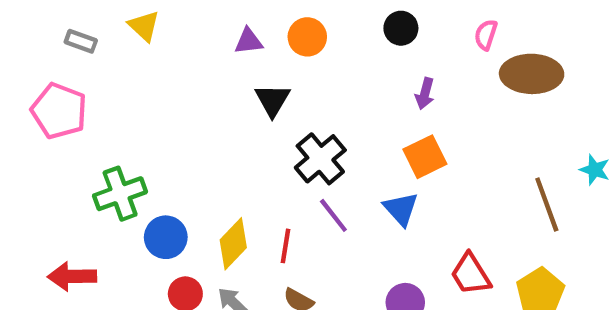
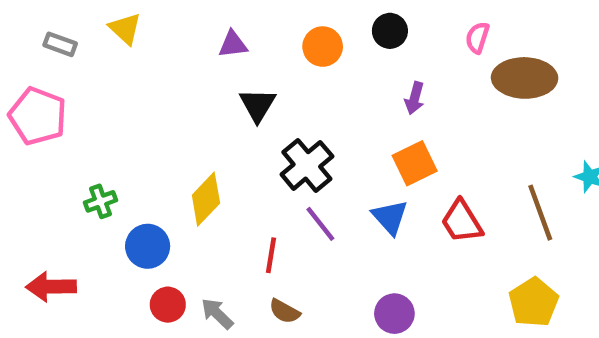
orange circle: (307, 37) -> (323, 47), moved
green cross: (120, 194) -> (100, 201), size x0.6
yellow diamond: (233, 244) -> (206, 199), moved
red trapezoid: (471, 274) -> (462, 222), moved

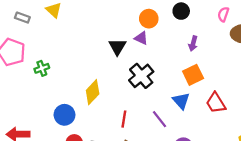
purple triangle: (233, 44) -> (141, 38), moved, turned 32
green cross: (100, 201) -> (42, 68), moved
purple line: (320, 224) -> (160, 119), moved

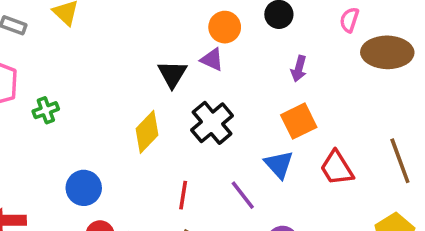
yellow diamond: (93, 92) -> (147, 132), moved

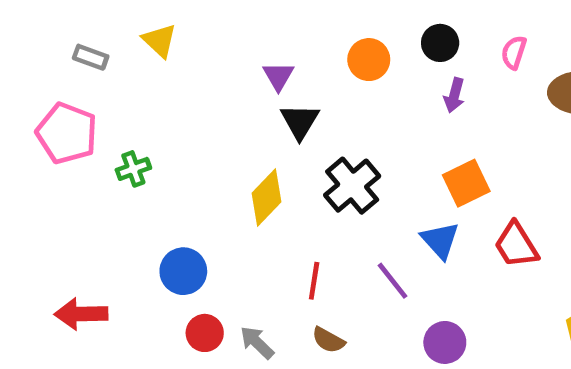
pink semicircle: (349, 20) -> (514, 52), moved
purple triangle: (212, 60) -> (278, 76), moved, turned 35
purple arrow: (299, 69) -> (454, 95), moved

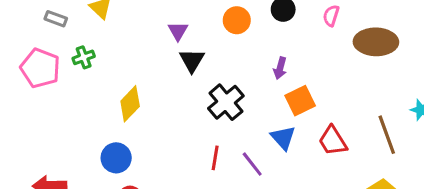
purple arrow: (454, 95) -> (280, 68), moved
green cross: (133, 169) -> (84, 57), moved
yellow diamond: (267, 197) -> (130, 104), moved
red line: (314, 281) -> (215, 158), moved

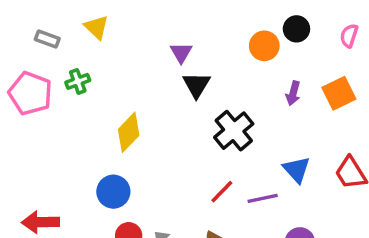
orange circle: (237, 20) -> (264, 46), moved
orange square: (300, 101) -> (339, 93), moved
red line: (215, 158) -> (222, 192), turned 35
purple line: (252, 164) -> (263, 198), turned -64

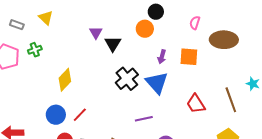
black circle: (296, 29) -> (156, 12), moved
black triangle: (196, 85) -> (113, 44), moved
orange square: (339, 93) -> (189, 57), turned 30
blue triangle: (296, 170) -> (157, 83), moved, size x1.4
red line: (222, 192) -> (80, 115), moved

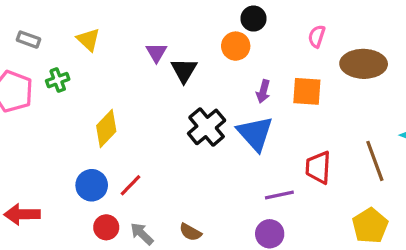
yellow triangle: (46, 18) -> (88, 40), moved
red trapezoid: (196, 104) -> (318, 167), turned 35
purple line: (144, 119) -> (279, 195), moved

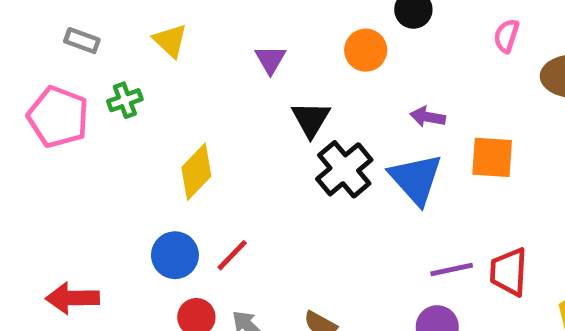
orange circle: (236, 46) -> (366, 50), moved
black triangle: (184, 70) -> (311, 119), moved
purple arrow: (263, 91) -> (428, 117), turned 85
orange square: (307, 91) -> (492, 157), moved
red trapezoid: (318, 167) -> (509, 272), moved

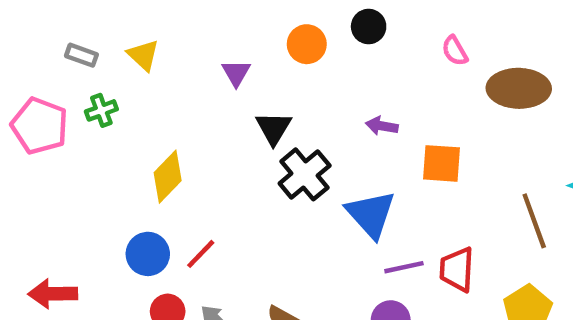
pink semicircle: (506, 36) -> (455, 51), turned -48
gray rectangle: (82, 41) -> (82, 55), moved
orange circle: (366, 50) -> (307, 44), moved
blue triangle: (416, 179) -> (371, 214), moved

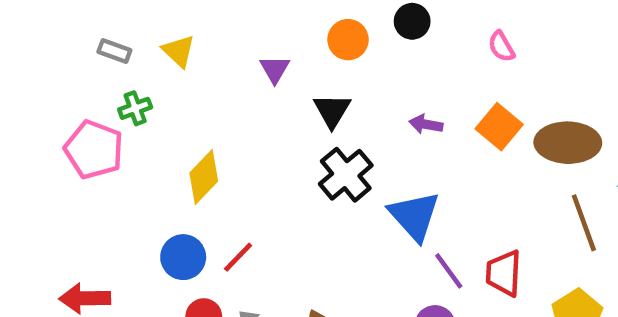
brown ellipse: (519, 88) -> (568, 143), moved
pink pentagon: (40, 126) -> (94, 150), moved
black triangle: (274, 128) -> (332, 111), moved
orange square: (441, 163) -> (499, 127), moved, turned 36
purple line: (404, 267) -> (449, 271), turned 66

